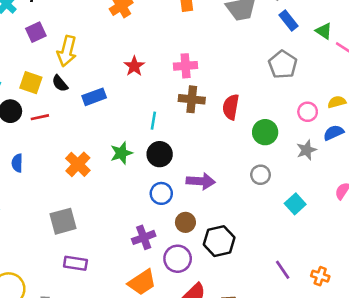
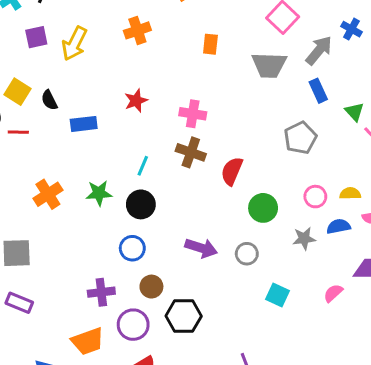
yellow arrow: (67, 51) -> (74, 43), moved
purple arrow: (201, 181) -> (201, 248), moved
cyan square: (295, 204) -> (277, 295), turned -36

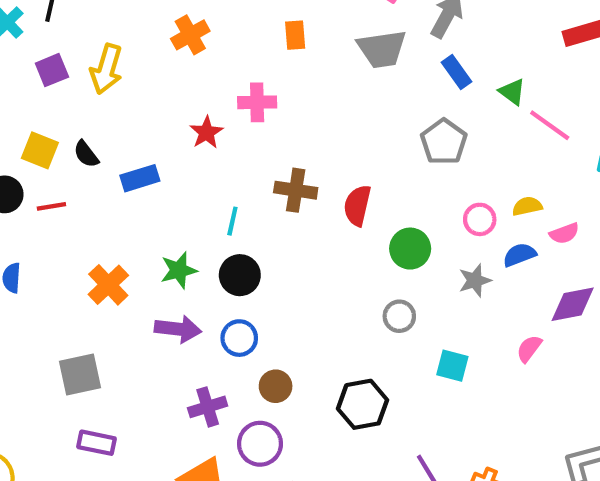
pink cross: (193, 114) -> (257, 102), moved
purple arrow: (201, 248) -> (178, 329), moved
black hexagon: (184, 316) -> (363, 404), moved

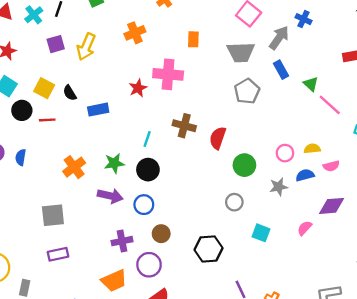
pink cross: (257, 102) -> (168, 74), size x1.4
gray pentagon: (444, 142) -> (247, 91), moved
purple rectangle: (96, 443) -> (58, 254), turned -30

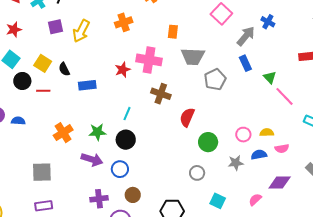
gray trapezoid: (241, 52) -> (193, 56), moved
brown cross: (184, 126) -> (161, 94), moved
blue semicircle: (21, 157) -> (18, 121), turned 80

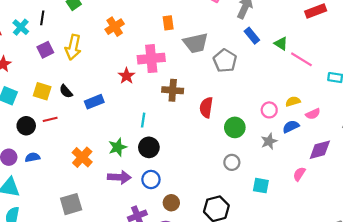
black circle: (22, 81) -> (26, 126), moved

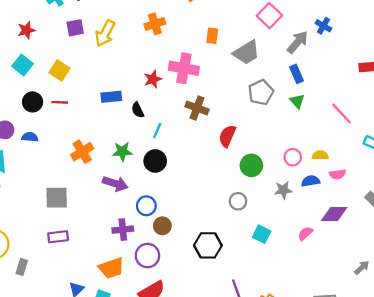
gray trapezoid: (196, 43) -> (246, 52), moved, turned -35
green triangle: (281, 44) -> (297, 101), moved
black semicircle: (66, 91) -> (138, 110), moved
blue circle: (151, 180) -> (146, 206), moved

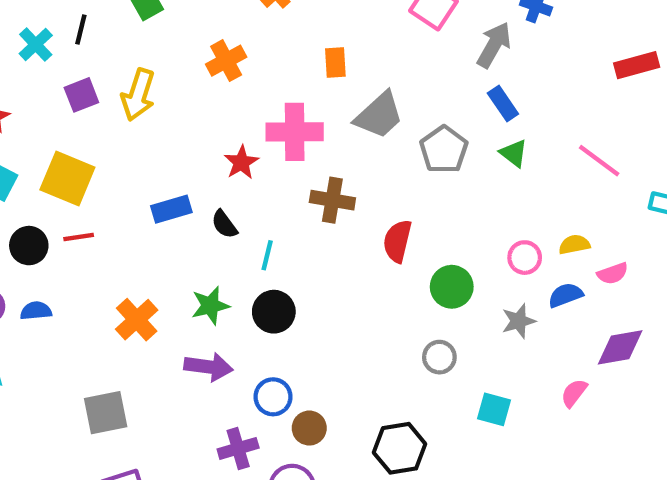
gray trapezoid: (246, 52) -> (379, 115), moved
yellow square: (60, 70) -> (67, 178), size x1.4

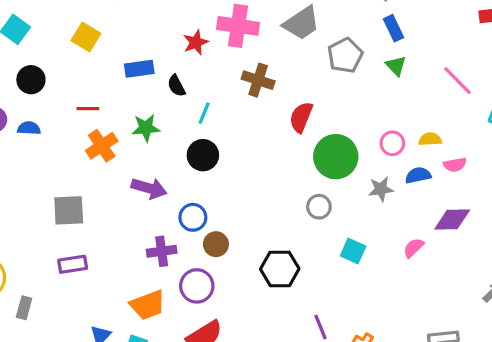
yellow square: (67, 178) -> (86, 37), moved, size x0.7
red line: (79, 237) -> (88, 109), moved
green circle: (452, 287) -> (336, 157), size x1.4
green star: (210, 306) -> (146, 128), moved

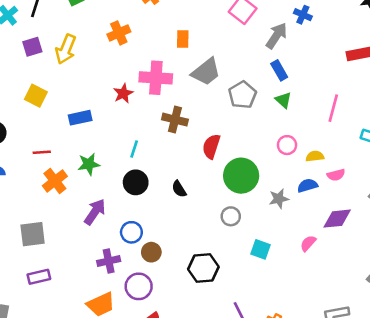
pink line: (458, 81) -> (333, 108), turned 64
black semicircle: (176, 86) -> (179, 189), moved
pink circle: (392, 143) -> (287, 145), moved
purple arrow: (149, 188) -> (95, 212), turned -68

